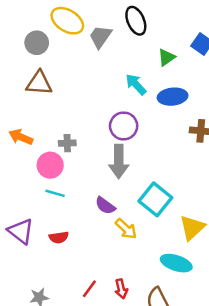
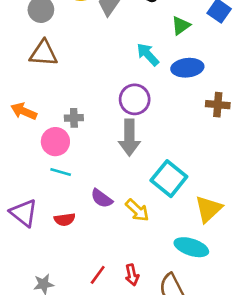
purple semicircle: (105, 206) -> (102, 198), moved

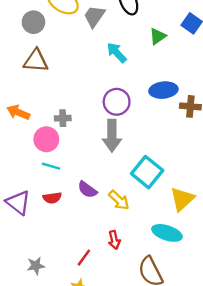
cyan arrow: (148, 55) -> (117, 53), moved
blue ellipse: (187, 68) -> (163, 90), moved
red semicircle: (65, 219) -> (52, 198), moved
red arrow: (132, 275) -> (114, 240), moved

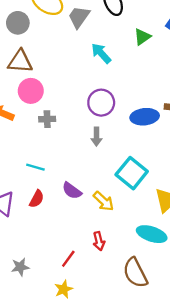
blue ellipse: (163, 90) -> (145, 117), moved
gray arrow: (112, 136) -> (96, 137), size x0.6
pink circle: (46, 139) -> (31, 91), moved
red semicircle: (52, 198) -> (37, 199), turned -54

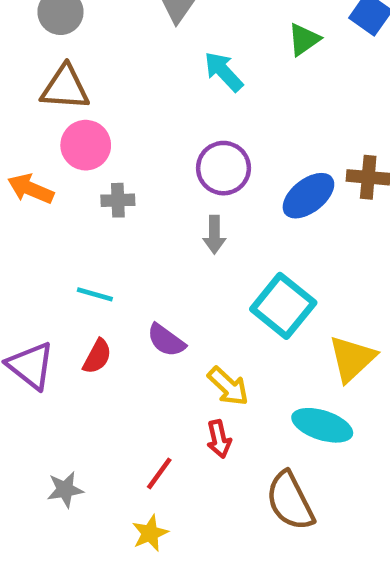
blue ellipse: (145, 117) -> (308, 196), turned -32
yellow arrow: (104, 201) -> (228, 386), moved

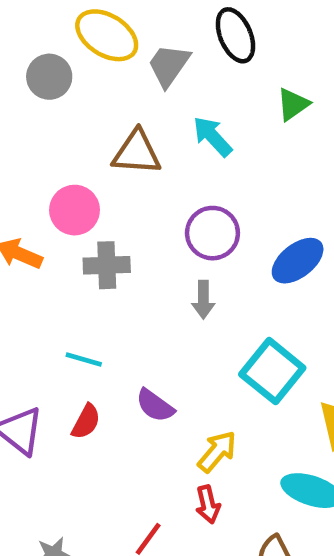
brown triangle: (65, 88) -> (137, 153), moved
gray cross: (118, 200) -> (107, 265), size x1.4
yellow arrow: (228, 386) -> (217, 451), turned -93

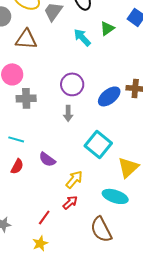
cyan arrow: (212, 136) -> (82, 37), moved
brown triangle: (137, 153) -> (26, 39), moved
red arrow: (208, 504) -> (70, 202), turned -119

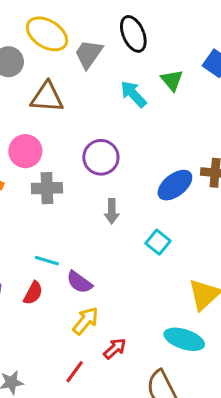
green triangle: (107, 28) -> (172, 80), turned -35
purple circle: (72, 84) -> (101, 157), moved
cyan line: (16, 139) -> (47, 261), moved
cyan square: (98, 144) -> (158, 242), moved, size x0.6
yellow arrow: (74, 179) -> (86, 321), moved

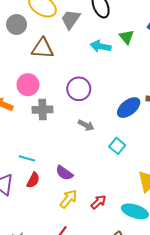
cyan arrow: (133, 94) -> (101, 46), turned -36
gray arrow: (112, 211) -> (86, 125), turned -63
cyan line: (47, 261) -> (27, 158), moved
red arrow: (115, 349) -> (99, 202), moved

